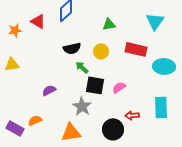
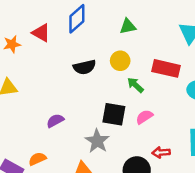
green triangle: (109, 24) -> (128, 26), moved
yellow circle: (101, 51) -> (120, 61), moved
green arrow: (82, 67) -> (135, 85), moved

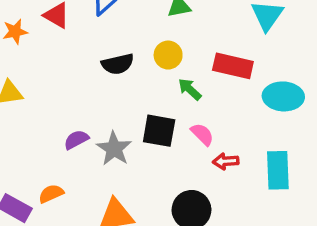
pink semicircle: (144, 117) -> (202, 134), turned 78
gray star: (97, 141) -> (114, 149), moved
red arrow: (161, 152) -> (226, 161), moved

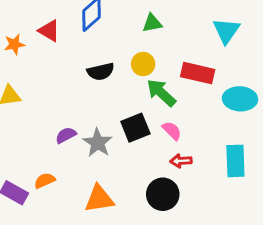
green arrow: (190, 89) -> (161, 93), size x1.5
black square: (159, 131) -> (135, 128), turned -32
red arrow: (226, 161) -> (181, 161), moved

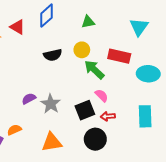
black square: (135, 128) -> (85, 110), moved

